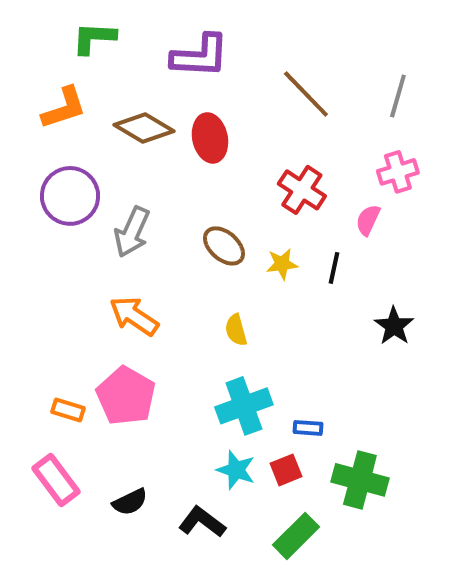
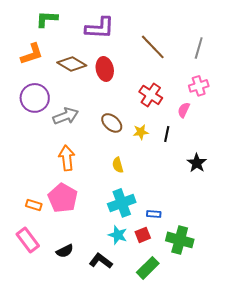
gray arrow: (132, 232) -> (66, 116), turned -135
orange arrow: (134, 316) -> (67, 158), turned 50

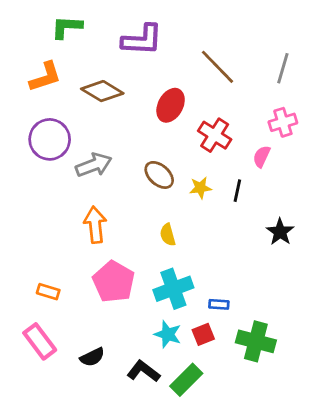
red ellipse: (105, 69) -> (171, 105), moved, turned 40
pink pentagon: (63, 198) -> (114, 282), moved
green rectangle: (148, 268) -> (186, 380), moved

